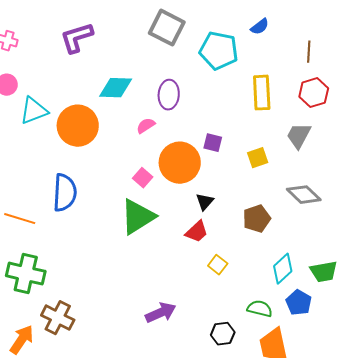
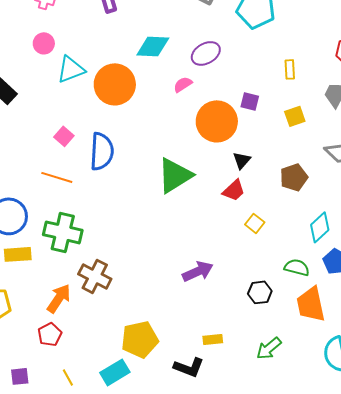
yellow rectangle: (262, 93) -> (290, 69), moved, size x0.6
purple ellipse: (169, 95) -> (206, 53), turned 56
pink square: (143, 178) -> (64, 136), moved

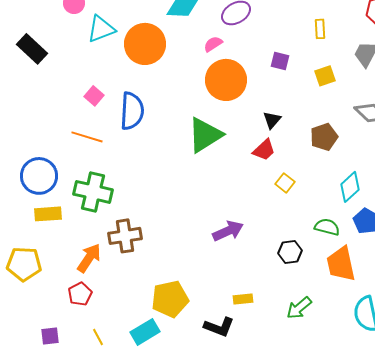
orange circle: (217, 121) -> (226, 80), moved
brown cross: (95, 276) -> (125, 236), turned -36

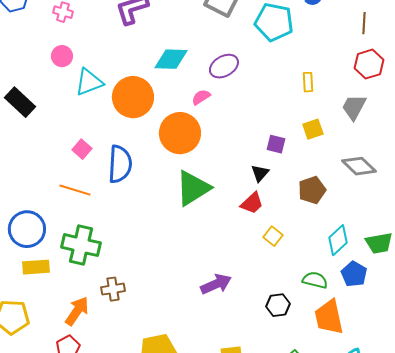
purple square: (280, 61) -> (276, 144), moved
orange circle: (226, 80) -> (180, 133), moved
brown cross: (125, 236) -> (113, 289), size x0.7

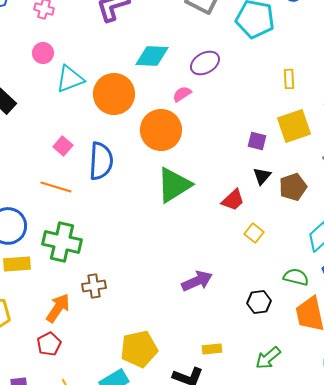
yellow square: (313, 129) -> (294, 126), size x1.6
black triangle: (260, 173) -> (262, 176), moved

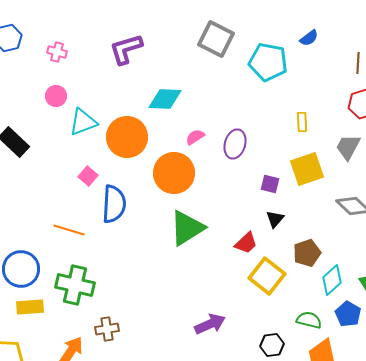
purple ellipse: (205, 63) -> (235, 144), moved, turned -44
pink square: (63, 146) -> (88, 176), moved
brown pentagon: (293, 187) -> (307, 253), moved
yellow square: (254, 233) -> (267, 276), size x1.8

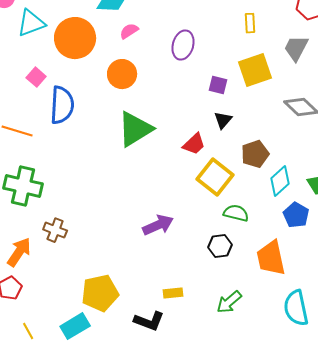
pink semicircle: (195, 137) -> (129, 31), moved
orange circle: (174, 173) -> (122, 74), size x0.7
green semicircle: (309, 320) -> (236, 213), moved
brown cross: (107, 329) -> (55, 230), turned 30

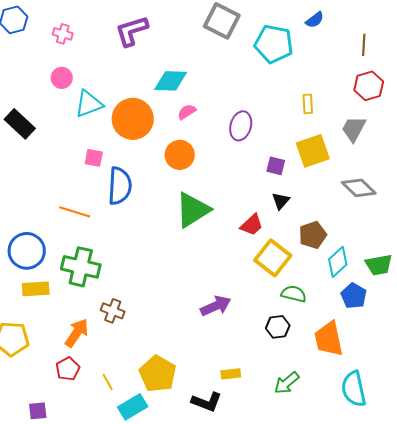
pink square: (36, 77) -> (94, 158), turned -30
yellow pentagon: (100, 293) -> (158, 374), turned -30
yellow line: (28, 331) -> (108, 382), moved

